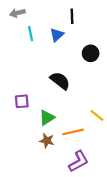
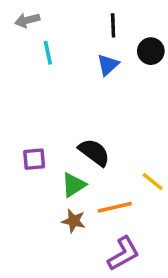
blue triangle: (57, 35) -> (108, 65), moved
black circle: (91, 53) -> (151, 51), moved
black semicircle: (60, 81) -> (94, 152), moved

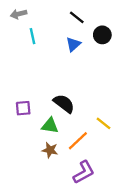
black line: (113, 25) -> (77, 17), turned -49
green triangle: (74, 185) -> (50, 126), turned 42
orange line: (115, 207) -> (78, 141), turned -30

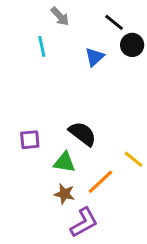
gray arrow: (19, 14) -> (60, 16), moved, turned -119
black line: (77, 17) -> (114, 22), moved
purple L-shape: (84, 172) -> (84, 222), moved

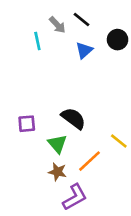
gray arrow: (60, 16) -> (57, 25), moved
black line: (114, 22) -> (81, 20), moved
green triangle: (64, 162) -> (57, 144), turned 40

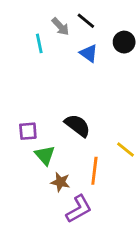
blue triangle: (84, 50) -> (89, 53), turned -42
green triangle: (57, 144) -> (45, 155), moved
orange line: (89, 161) -> (94, 171), turned -40

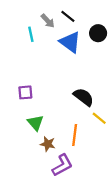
blue triangle: (89, 53) -> (70, 42), size x1.5
black semicircle: (77, 125) -> (84, 97), moved
purple square: (28, 131) -> (25, 92), moved

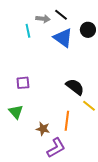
gray arrow: (48, 21) -> (43, 19), turned -40
green triangle: (35, 123) -> (16, 112), moved

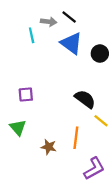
black circle: (88, 30) -> (100, 54), moved
purple L-shape: (56, 148) -> (94, 169), moved

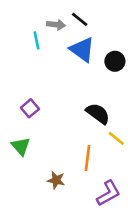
purple square: (26, 95) -> (30, 108), turned -35
brown star: (49, 147) -> (56, 180), moved

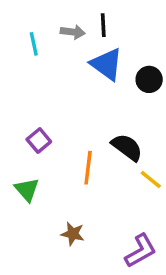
black line: (80, 19) -> (103, 25), turned 48
cyan line: (36, 40) -> (34, 44), moved
orange line: (87, 158) -> (88, 168), moved

